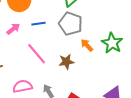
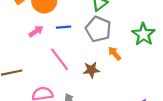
green star: (112, 43) -> (143, 34), moved

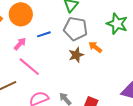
pink line: (60, 59) -> (29, 67), moved
brown star: (91, 70) -> (76, 55), moved

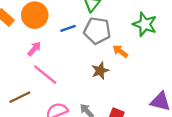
blue line: (44, 34) -> (68, 28), moved
brown star: (76, 55) -> (100, 71), moved

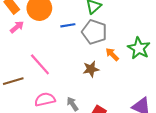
green star: (145, 24) -> (139, 48), moved
pink arrow: (34, 49) -> (17, 27), moved

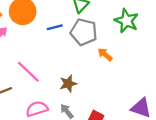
green star: (139, 48) -> (126, 21), moved
brown star: (91, 69) -> (68, 84), moved

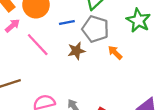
pink line: (28, 72) -> (38, 45), moved
brown star: (68, 84) -> (76, 51), moved

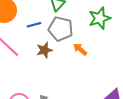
green star: (138, 20) -> (100, 18), turned 30

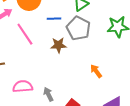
orange arrow: (80, 49) -> (96, 71), moved

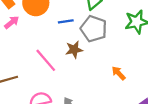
pink line: (25, 34) -> (46, 60), moved

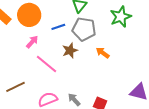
pink arrow: (12, 22) -> (32, 42), moved
orange arrow: (119, 73) -> (103, 53), moved

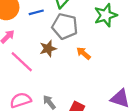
blue line: (58, 27) -> (36, 12), moved

